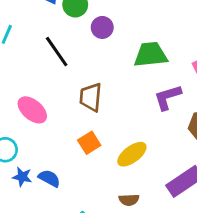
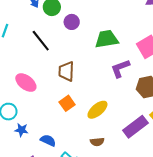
blue semicircle: (49, 178) -> (48, 140), moved

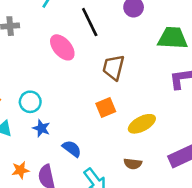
pink ellipse: (26, 83) -> (62, 47), moved

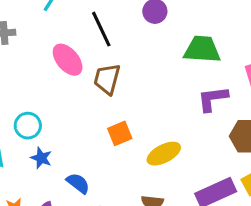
brown trapezoid: (113, 67) -> (107, 79), moved

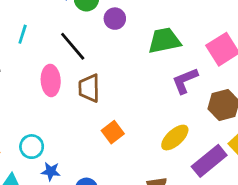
pink ellipse: (68, 60) -> (51, 81), turned 52
yellow ellipse: (164, 154) -> (175, 138), moved

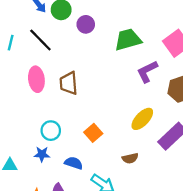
black line: (73, 46) -> (40, 40), moved
orange square: (113, 132) -> (93, 133), moved
cyan circle: (32, 147) -> (51, 131), moved

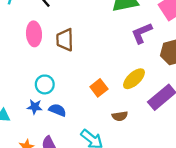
orange square: (93, 133) -> (99, 88), moved
blue semicircle: (74, 163) -> (57, 110), moved

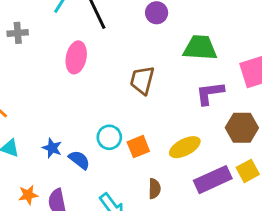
brown trapezoid: (65, 40) -> (142, 80), moved
cyan circle: (45, 84) -> (109, 137), moved
brown semicircle: (120, 116) -> (154, 189), turned -96

